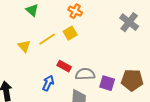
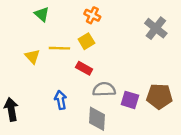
yellow line: (47, 39) -> (59, 48), turned 36
red rectangle: (64, 66) -> (84, 68), moved
blue arrow: (48, 83) -> (61, 100), turned -35

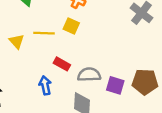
yellow square: (86, 41) -> (71, 26), turned -35
red rectangle: (84, 68) -> (62, 64), moved

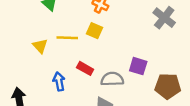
blue arrow: (45, 85) -> (59, 81), moved
purple square: (115, 85) -> (138, 66), moved

